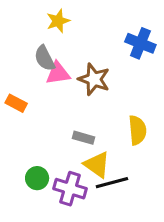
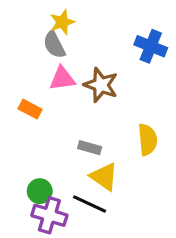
gray semicircle: (45, 58) -> (54, 45), moved
orange rectangle: (16, 103) -> (30, 109), moved
black line: (112, 183) -> (90, 204), moved, turned 40
purple cross: (70, 189) -> (49, 215), moved

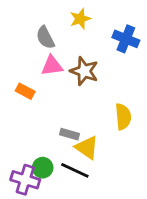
yellow star: (62, 22) -> (80, 19), moved
gray rectangle: (90, 148) -> (69, 134), moved
green circle: (40, 191) -> (43, 168), moved
purple cross: (49, 215) -> (25, 180), moved

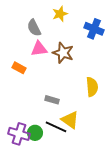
yellow triangle: (87, 148) -> (70, 120), moved
green circle: (43, 168) -> (35, 133), moved

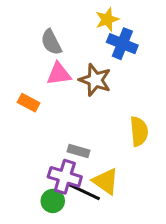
yellow star: (60, 14) -> (107, 19), moved
blue cross: (94, 29) -> (122, 44), moved
purple cross: (19, 134) -> (65, 177), moved

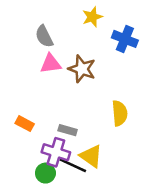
blue cross: (122, 44) -> (125, 39), moved
orange rectangle: (29, 103) -> (25, 124), moved

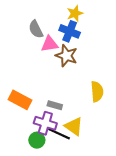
blue cross: (125, 39) -> (70, 31), moved
pink triangle: (51, 64) -> (50, 44), moved
orange rectangle: (25, 124) -> (20, 100), size x1.5

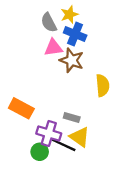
yellow star: (75, 13) -> (69, 15), moved
gray semicircle: (36, 29) -> (49, 23), moved
yellow semicircle: (97, 92) -> (103, 85), moved
gray rectangle: (55, 105) -> (72, 117), moved

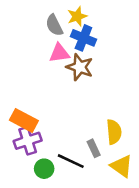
yellow semicircle: (103, 85) -> (114, 132), moved
gray rectangle: (72, 117) -> (94, 148), moved, turned 49
purple cross: (49, 133) -> (28, 141), moved, turned -35
yellow triangle: (80, 137) -> (122, 166), moved

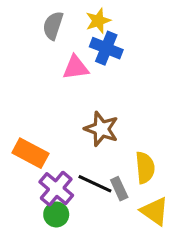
gray semicircle: (54, 25) -> (53, 26), moved, turned 45
brown star: (80, 67) -> (101, 129), moved
purple cross: (28, 141) -> (56, 189), moved, turned -32
black line: (71, 161) -> (95, 184), moved

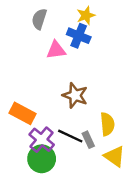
yellow star: (98, 21) -> (86, 15), moved
green circle: (56, 214) -> (42, 159), size x1.5

